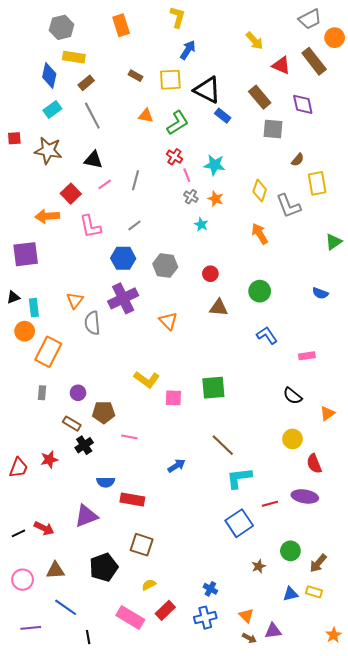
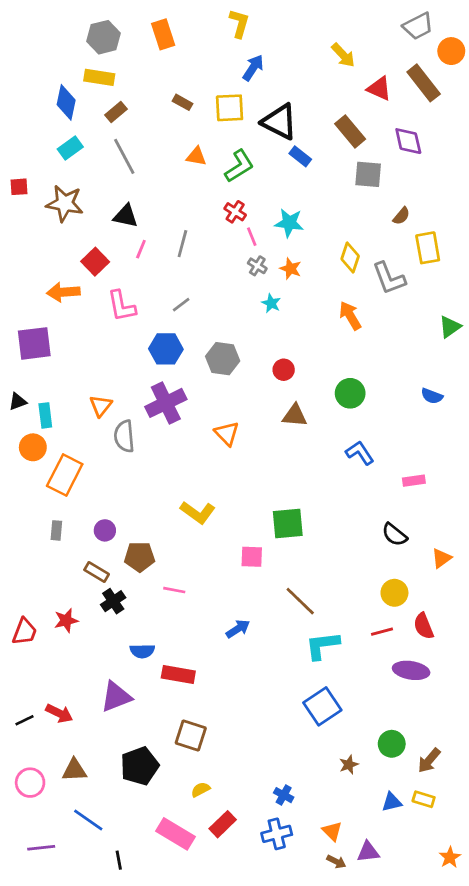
gray hexagon: (62, 27) -> (104, 37), moved
pink line: (105, 184) -> (141, 249), turned -32
pink square: (173, 398) -> (252, 557), moved
red line: (270, 504) -> (382, 632), moved

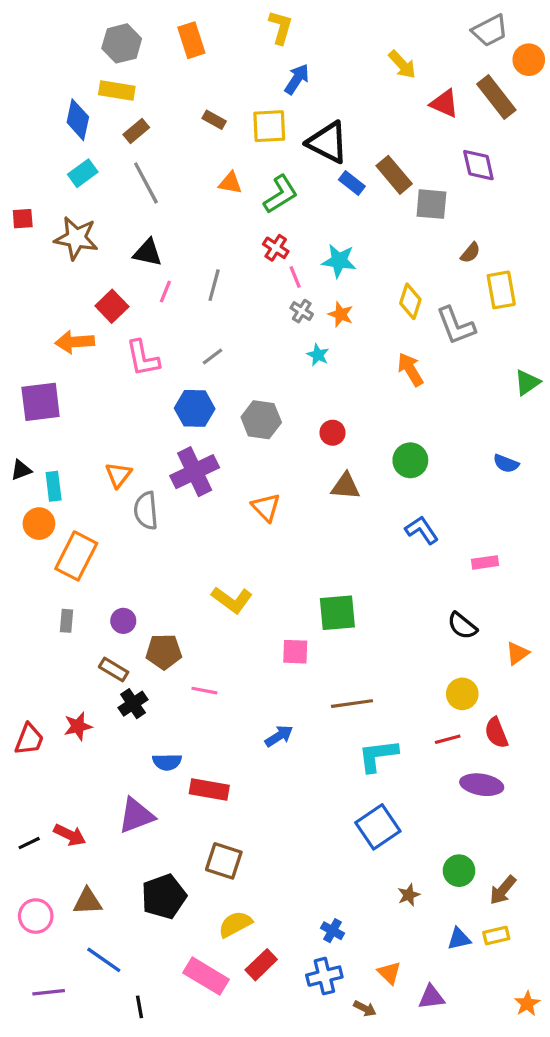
brown rectangle: (350, 131) -> (394, 175), moved
brown line: (300, 601) -> (352, 704), turned -52
yellow semicircle: (200, 790) -> (235, 924), size x1.5
yellow rectangle: (424, 799) -> (496, 936), turned -30
brown arrow: (336, 862) -> (365, 1008), moved

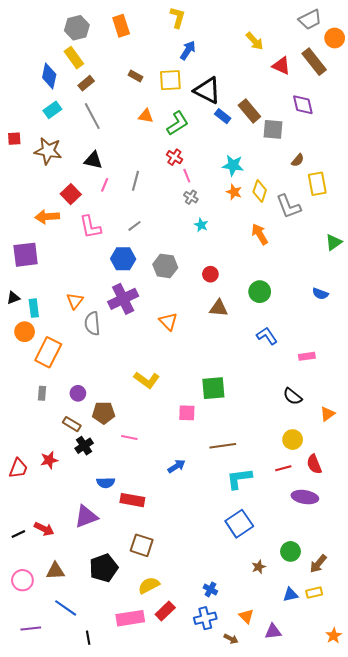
yellow rectangle: (117, 90) -> (74, 58), turned 45
cyan star: (339, 261) -> (233, 165), moved
orange star: (341, 314) -> (234, 192), moved
pink rectangle: (206, 976) -> (130, 618), turned -40

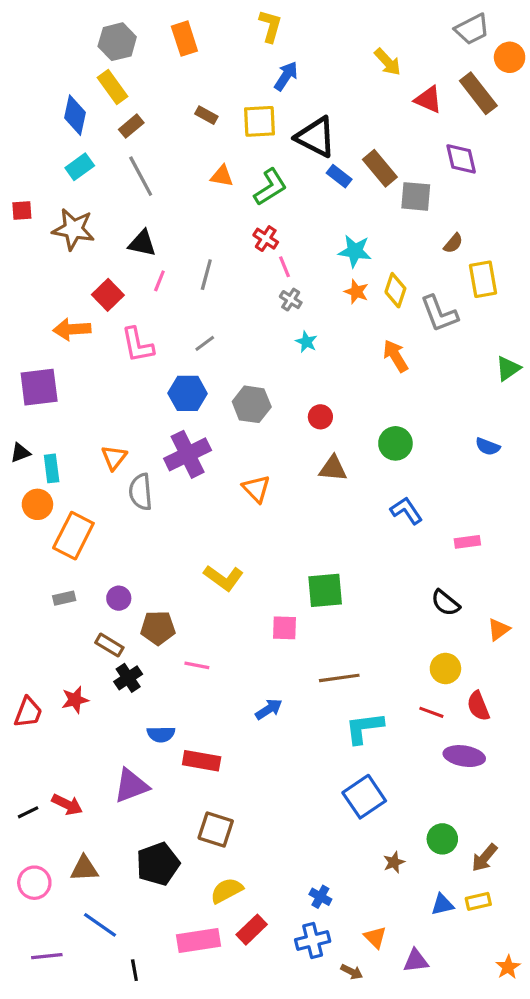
gray rectangle: (42, 393) -> (64, 598), turned 72
red line: (283, 468) -> (431, 712), turned 35

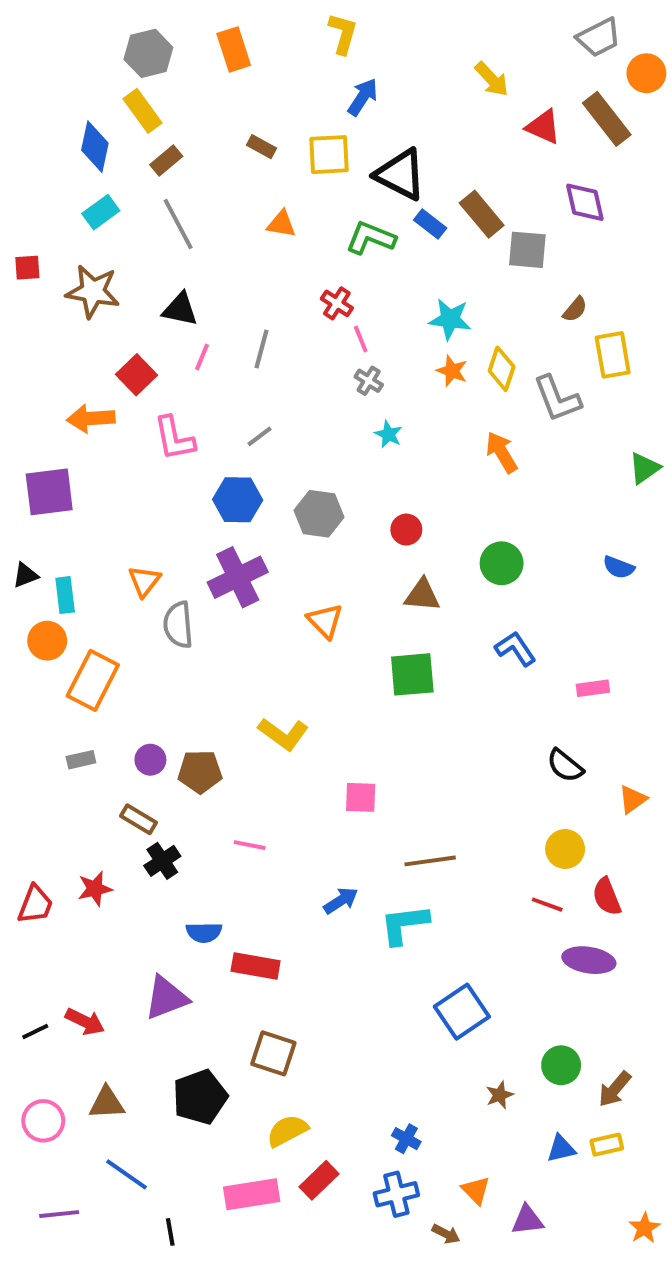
green L-shape: (270, 187) -> (371, 238), moved, turned -126
green square: (325, 590) -> (412, 674), moved
brown pentagon: (158, 628) -> (200, 772), moved
cyan L-shape: (364, 728) -> (404, 924), moved

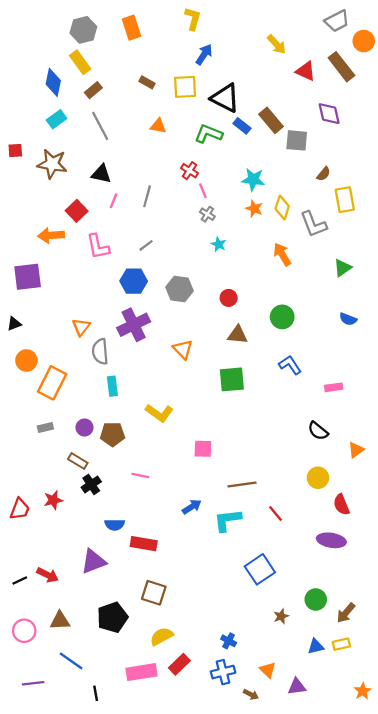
green triangle: (644, 468) -> (343, 268), moved
cyan rectangle: (65, 595) -> (112, 386), moved
red line: (547, 905) -> (276, 513), moved, turned 30

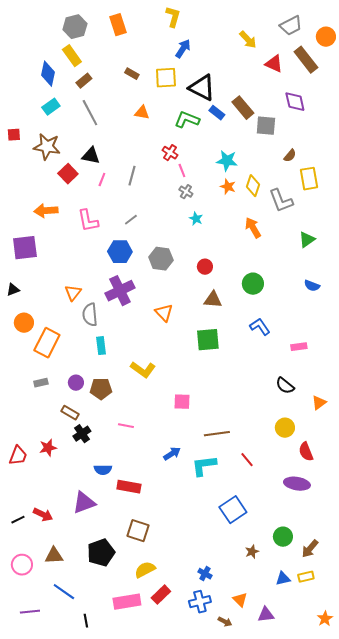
gray trapezoid: (337, 21) -> (291, 26), moved
red square: (77, 211) -> (68, 174), moved

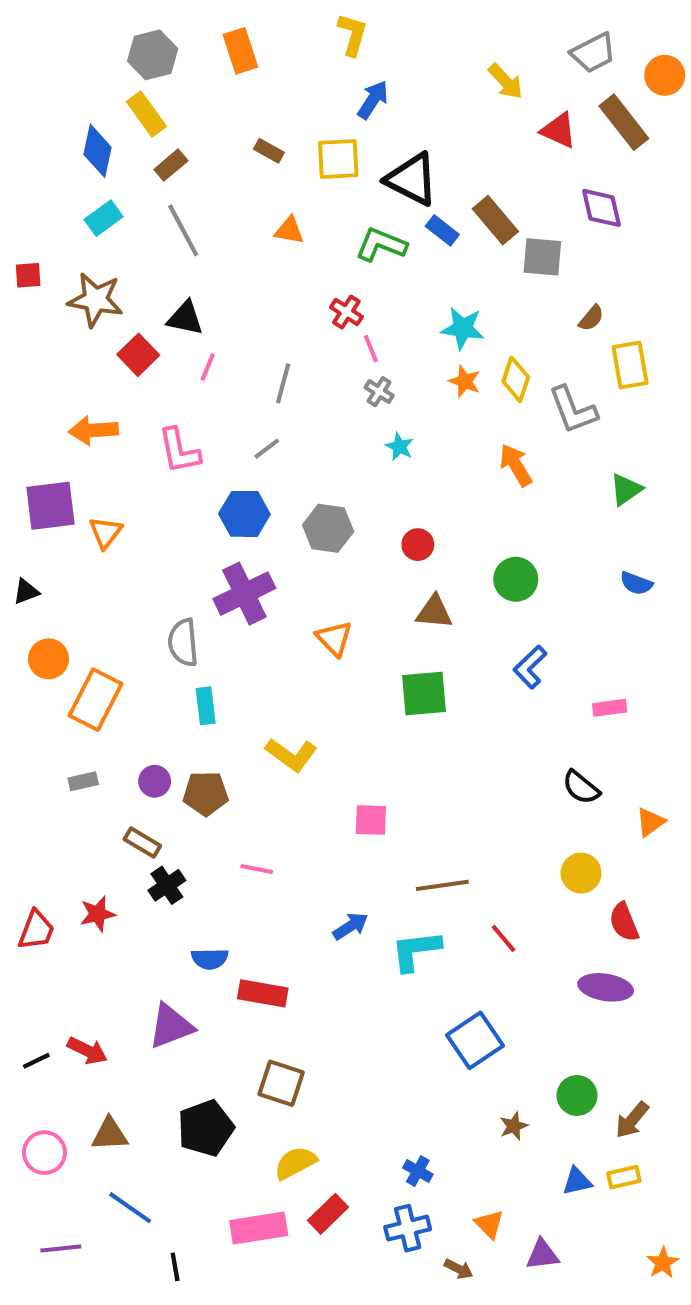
gray line: (132, 176) -> (283, 383), moved
orange triangle: (73, 293) -> (106, 532), moved
blue L-shape: (260, 327) -> (530, 667), turned -100

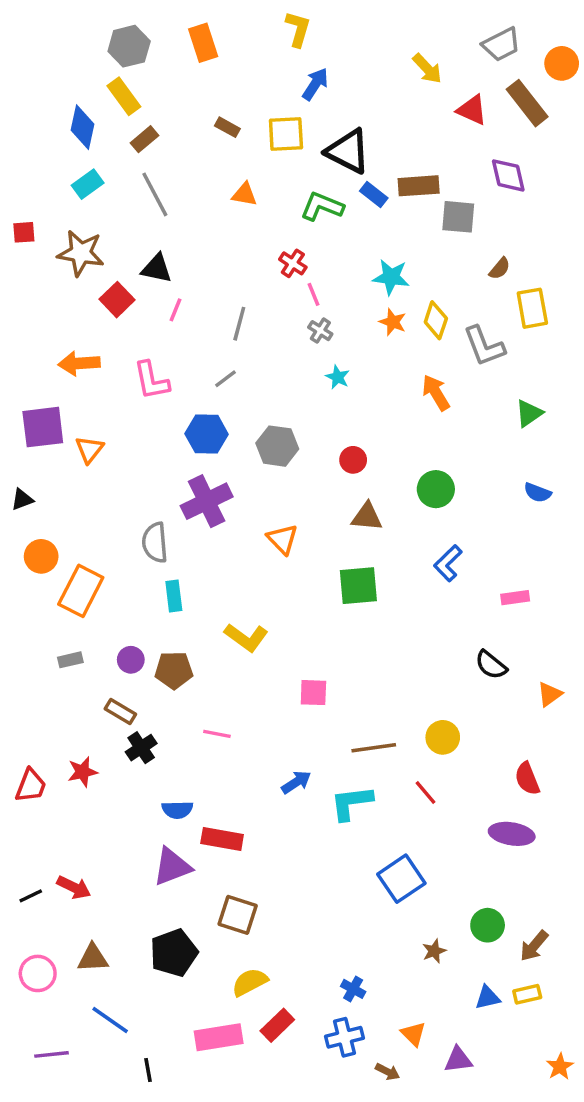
brown rectangle: (495, 220) -> (419, 186), turned -54
yellow circle: (581, 873) -> (443, 737), moved
purple triangle: (171, 1026) -> (172, 867), moved

